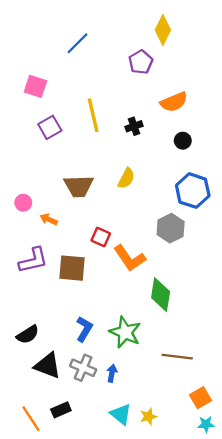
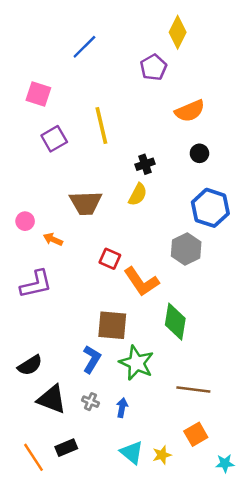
black cross: (134, 126) -> (145, 164), moved
brown square: (72, 268) -> (112, 325), moved
gray cross: (83, 368) -> (90, 402), size x0.6
orange square: (200, 398) -> (196, 434), moved

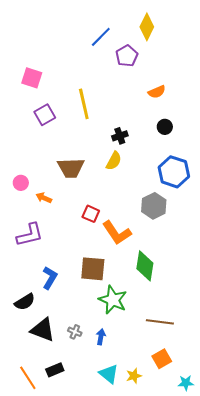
blue line: (84, 47) -> (101, 37), moved
orange semicircle: (190, 111) -> (157, 92), size x0.7
blue L-shape: (92, 359) -> (50, 278), moved

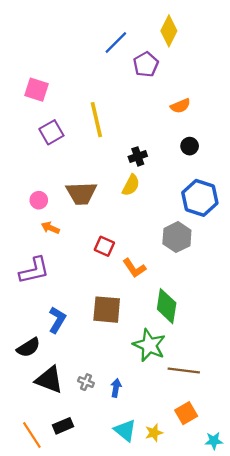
pink circle: (21, 183) -> (39, 200), moved
orange L-shape: (117, 233) -> (134, 268), size x0.7
green star: (113, 300) -> (149, 345), moved

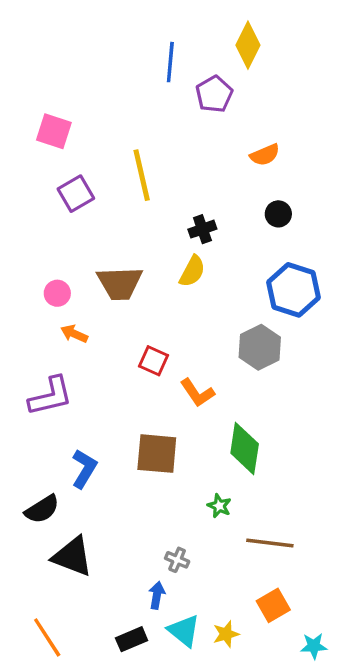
blue line: (116, 42) -> (170, 62), turned -40
green star: (149, 345) -> (219, 506), size x0.5
gray cross: (86, 382) -> (177, 560), moved
blue arrow: (116, 388) -> (157, 595), moved
black rectangle: (63, 426) -> (132, 639), moved

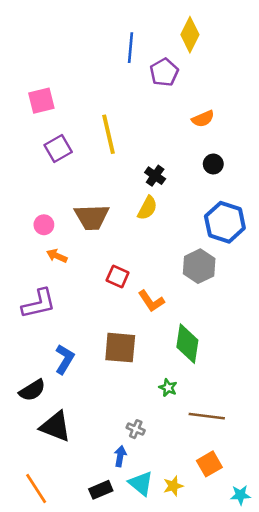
pink square: (54, 131) -> (41, 101), turned -32
black cross: (202, 229) -> (155, 176), turned -36

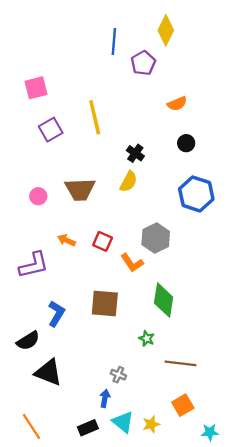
orange arrow: (57, 256) -> (66, 240), moved
gray hexagon: (199, 266) -> (156, 238), moved

